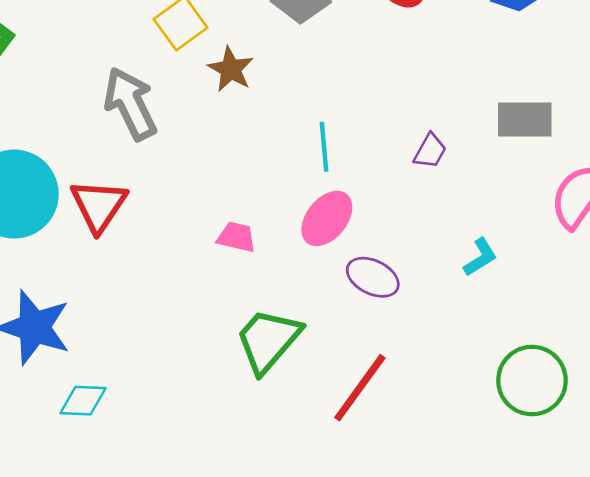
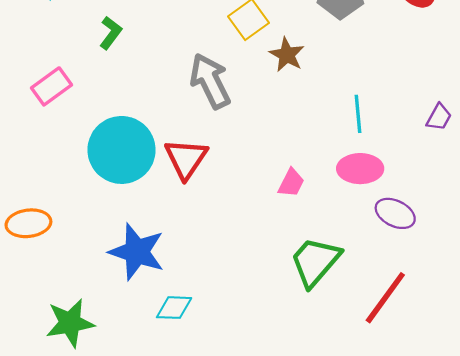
pink ellipse: (327, 218) -> (360, 169), turned 51
pink trapezoid: (236, 237) -> (291, 183), turned 104

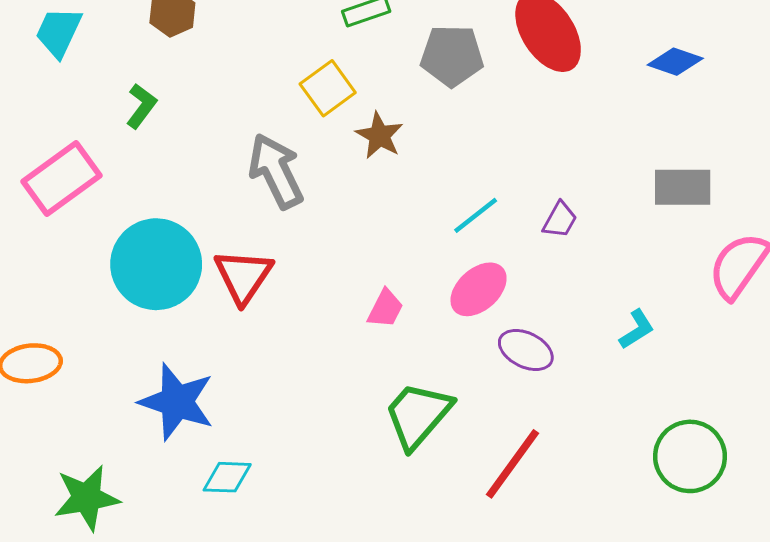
pink rectangle: (51, 86) -> (62, 178), size x1.4
cyan line: (358, 114) -> (476, 215), turned 57
purple trapezoid: (439, 117) -> (560, 220), moved
pink ellipse: (360, 169) -> (479, 289), turned -42

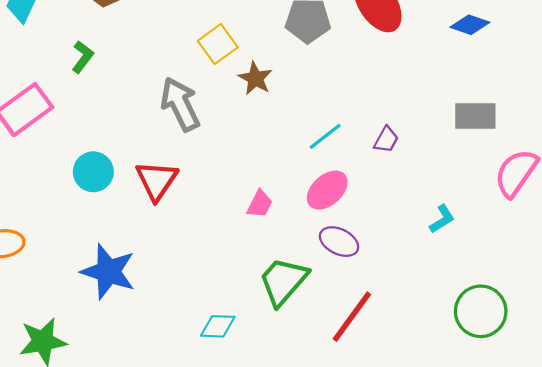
cyan circle: (156, 264) -> (93, 172), size x0.6
purple ellipse: (526, 350) -> (339, 242), moved
cyan diamond: (227, 477) -> (218, 326), moved

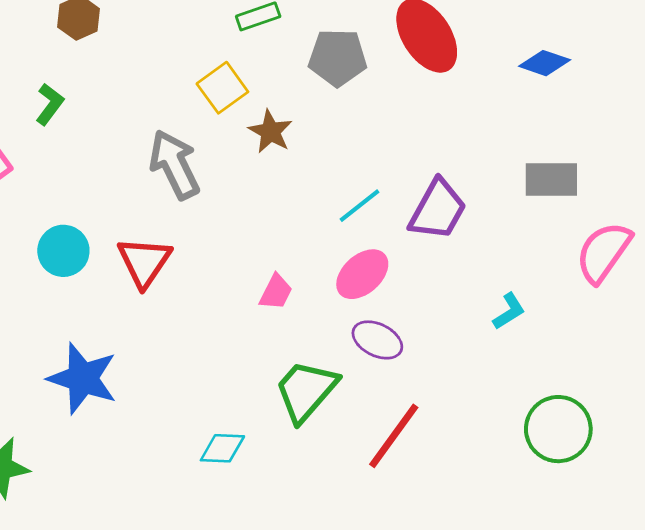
purple trapezoid: (386, 140) -> (438, 210), size x1.8

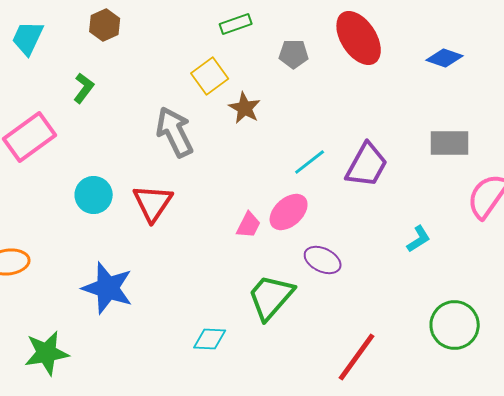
gray pentagon: (338, 58) -> (294, 54), size x0.7
pink ellipse: (362, 274) -> (289, 212), moved
red line: (394, 436) -> (357, 357), moved

